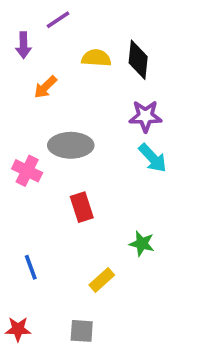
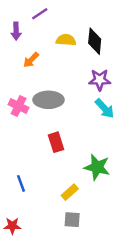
pink cross: (27, 171) -> (19, 106), moved
green star: (142, 244) -> (97, 167), size x1.5
gray square: (82, 331) -> (72, 220), moved

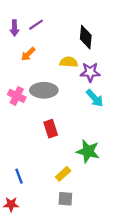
purple line: (40, 14) -> (36, 25), moved
yellow semicircle: (66, 40) -> (69, 62), moved
blue line: (21, 183) -> (19, 176), moved

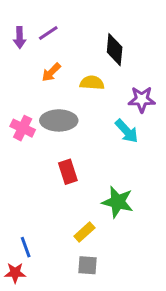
orange arrow: (28, 54) -> (51, 72), moved
purple star: (90, 72) -> (142, 99), moved
blue line: (19, 176) -> (26, 247), moved

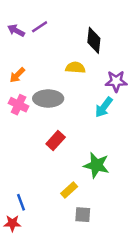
purple arrow: (20, 38) -> (16, 31), turned 119
orange arrow: (51, 72) -> (17, 75), moved
cyan arrow: (127, 131) -> (104, 107), turned 80
red rectangle: (68, 172) -> (56, 141), turned 60
gray square: (87, 265) -> (83, 215), moved

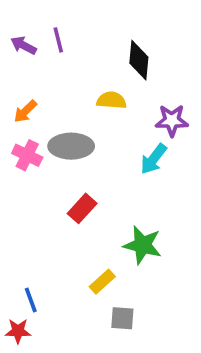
purple line: (40, 27) -> (58, 40), turned -70

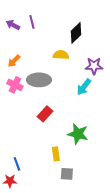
black diamond: (139, 60) -> (76, 33), turned 40
yellow rectangle: (102, 282) -> (56, 154), turned -56

